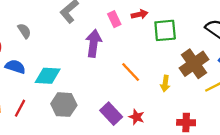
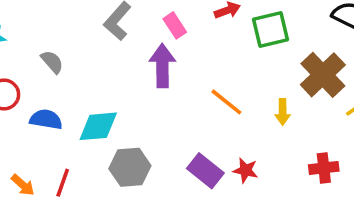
pink rectangle: (114, 19) -> (175, 25), moved

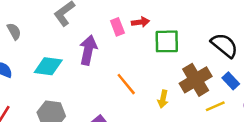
pink rectangle: (175, 25) -> (117, 27), moved
cyan diamond: (98, 126) -> (48, 66), moved

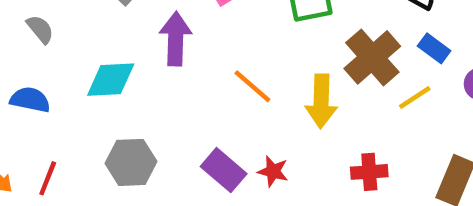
yellow arrow: (163, 99) -> (321, 101), size x1.6

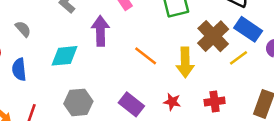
blue rectangle: (434, 48) -> (248, 29), size x1.5
blue semicircle: (30, 100) -> (19, 69), turned -105
red star: (273, 171) -> (172, 102), moved

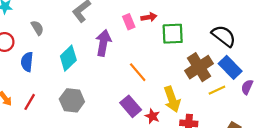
cyan diamond: (65, 56) -> (68, 58), turned -50
yellow arrow: (185, 62) -> (172, 99), moved, turned -30
purple rectangle: (131, 104) -> (131, 106), moved

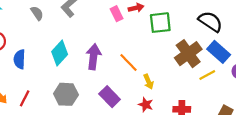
gray semicircle: (37, 28) -> (37, 13), moved
purple arrow: (103, 43) -> (94, 57), moved
yellow arrow: (172, 99) -> (149, 82), moved, size x0.6
purple rectangle: (131, 106) -> (110, 97), moved

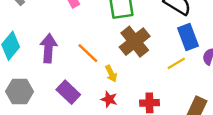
blue rectangle: (219, 52) -> (188, 37), turned 30
brown cross: (188, 54) -> (135, 42), moved

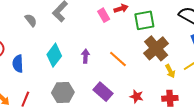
purple arrow: (49, 48) -> (85, 56), size x0.6
yellow arrow: (111, 74) -> (170, 71), moved

